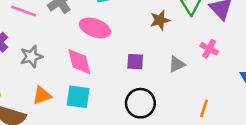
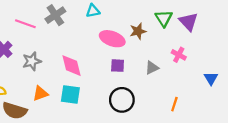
pink ellipse: (95, 28) -> (112, 39), moved

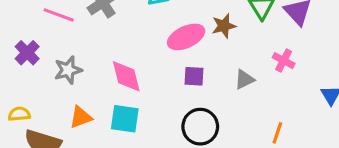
pink ellipse: (112, 39) -> (186, 37), turned -45

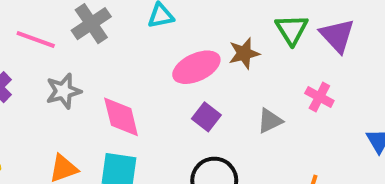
gray star: (68, 70) -> (63, 91), moved
purple square: (194, 76) -> (206, 117), turned 35

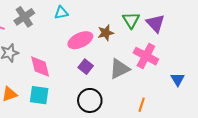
pink cross: (319, 97) -> (146, 56), size x1.6
gray triangle: (270, 121) -> (119, 69), size x1.5

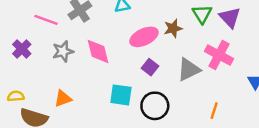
pink diamond: (40, 67) -> (98, 51), moved
cyan square: (39, 95) -> (121, 95), moved

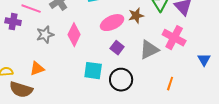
purple cross: (22, 49) -> (13, 22), moved, turned -35
pink diamond: (98, 51) -> (74, 35), turned 40
orange triangle: (63, 99) -> (37, 69), moved

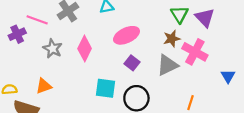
brown star: (136, 16) -> (172, 39), moved
purple cross: (13, 22) -> (17, 34), turned -35
gray star: (45, 35) -> (53, 49), turned -30

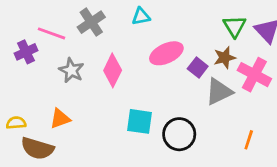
purple square: (132, 63) -> (198, 67), moved

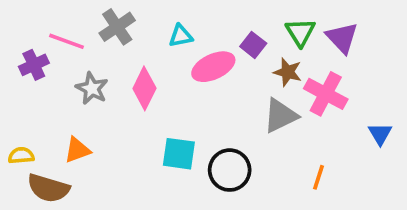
cyan triangle: (141, 16) -> (181, 36), moved
brown star: (225, 58) -> (288, 72), turned 30
purple square: (198, 67) -> (253, 45), moved

